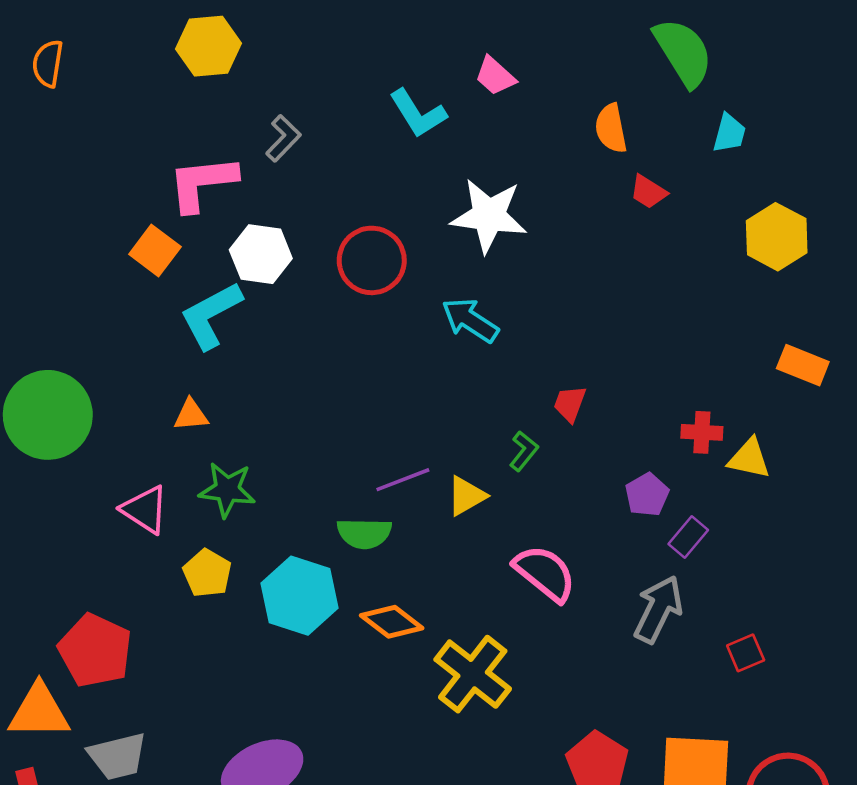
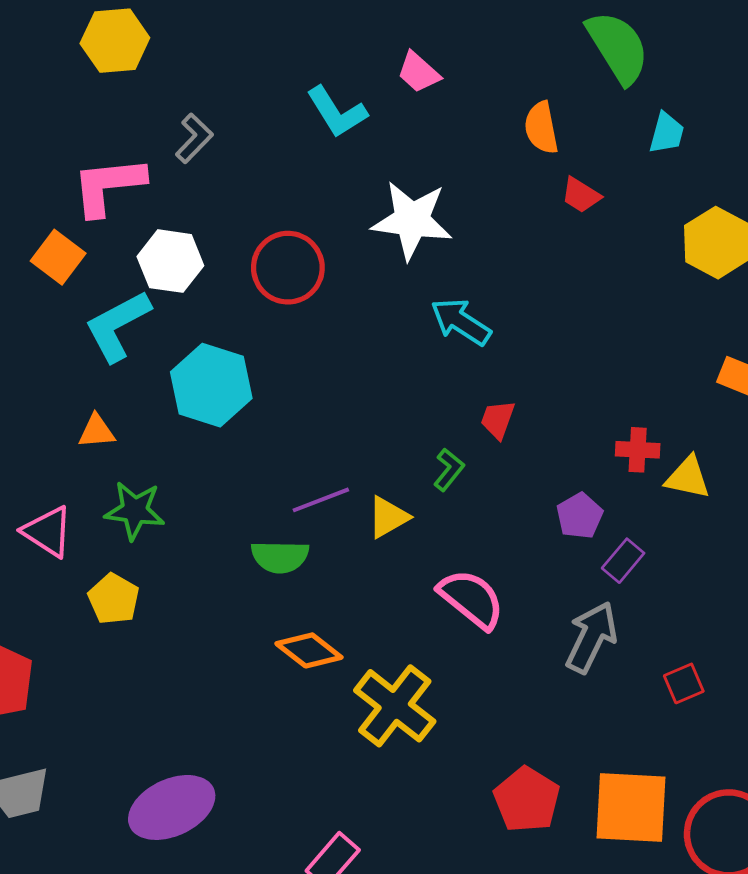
cyan arrow: (470, 320) -> (461, 322), moved
cyan hexagon: (299, 596) -> (211, 385), moved

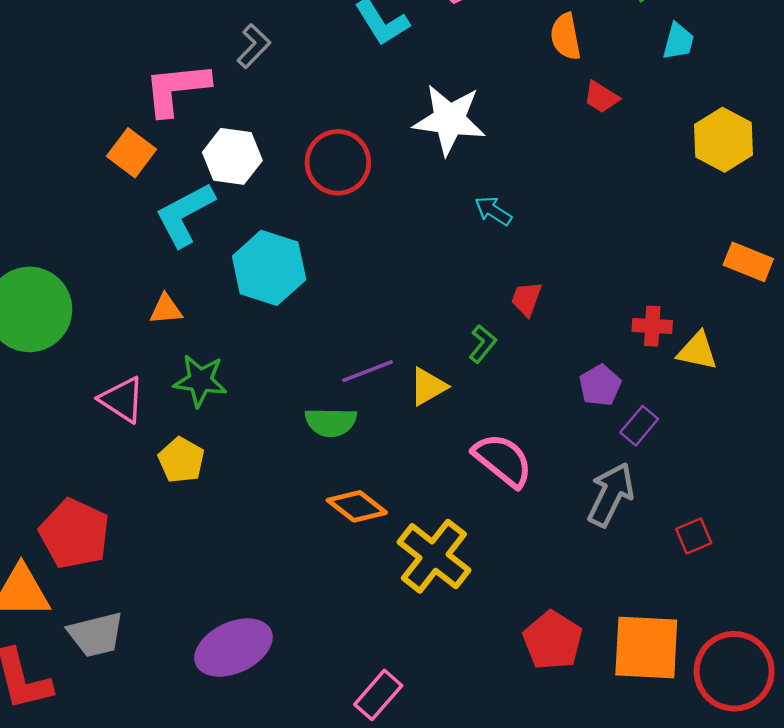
cyan arrow: (461, 322) -> (493, 211), size x0.7

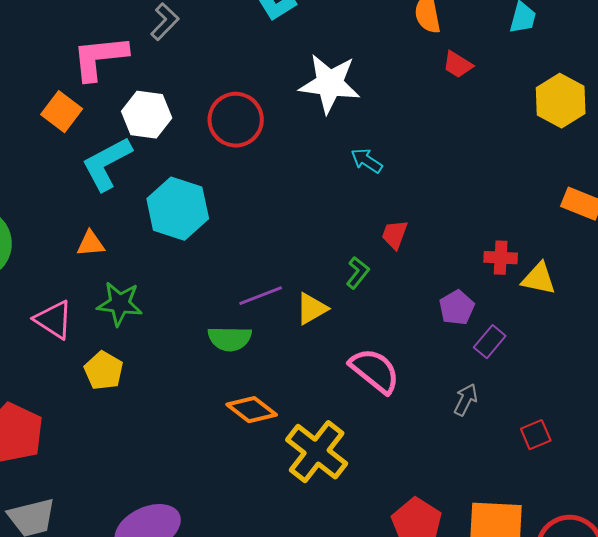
gray arrow: (611, 494) -> (466, 400), size x0.6

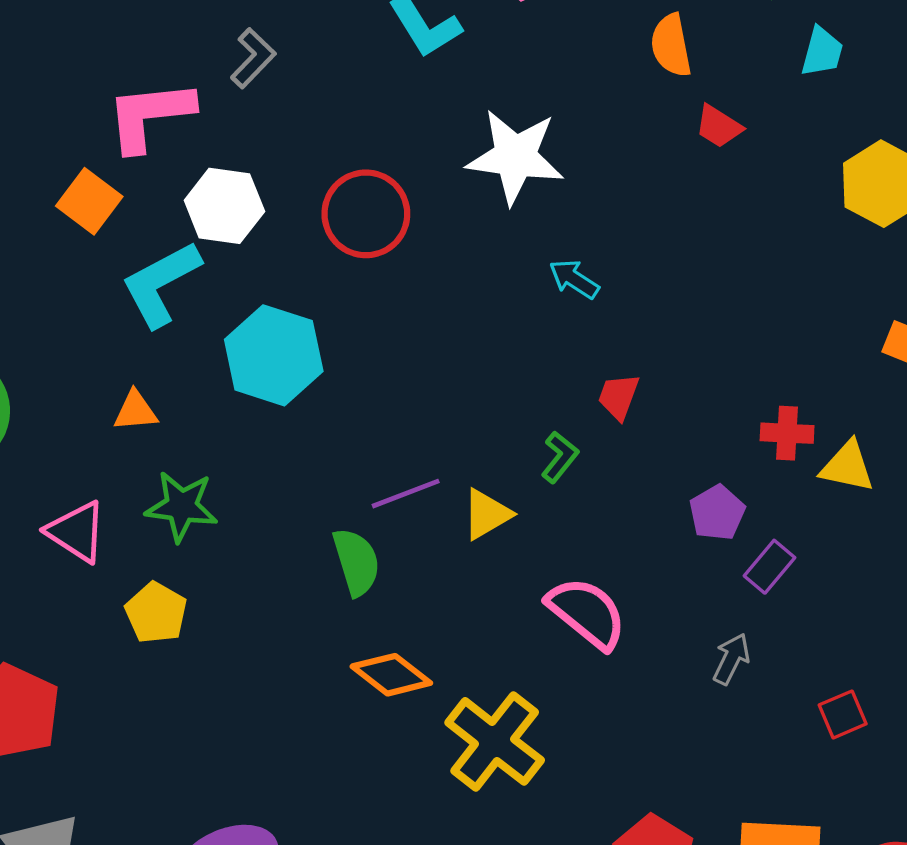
green semicircle: (230, 339) -> (356, 562), turned -108

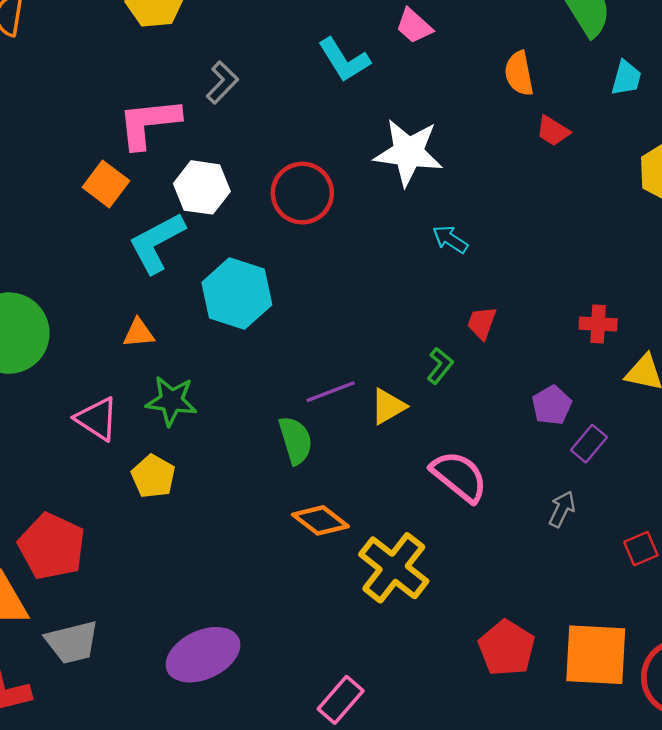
red cross: (787, 433) -> (598, 324), moved

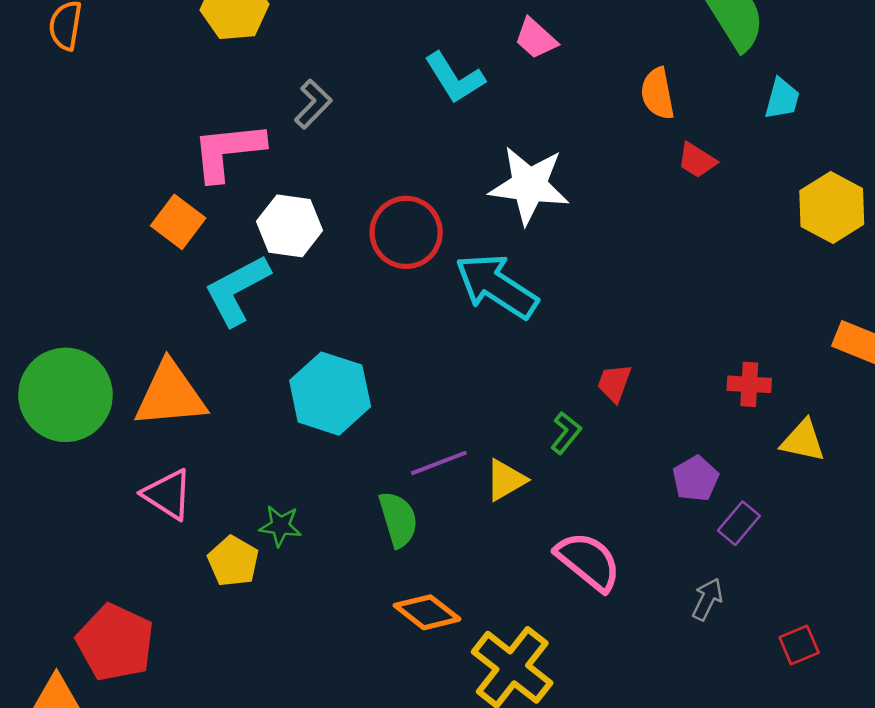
cyan arrow: (450, 239) -> (496, 286), moved, size x2.0
cyan hexagon: (237, 294) -> (330, 394), moved
orange triangle: (139, 333) -> (170, 395), moved, size x2.0
green star: (171, 401) -> (280, 526), moved, size x0.7

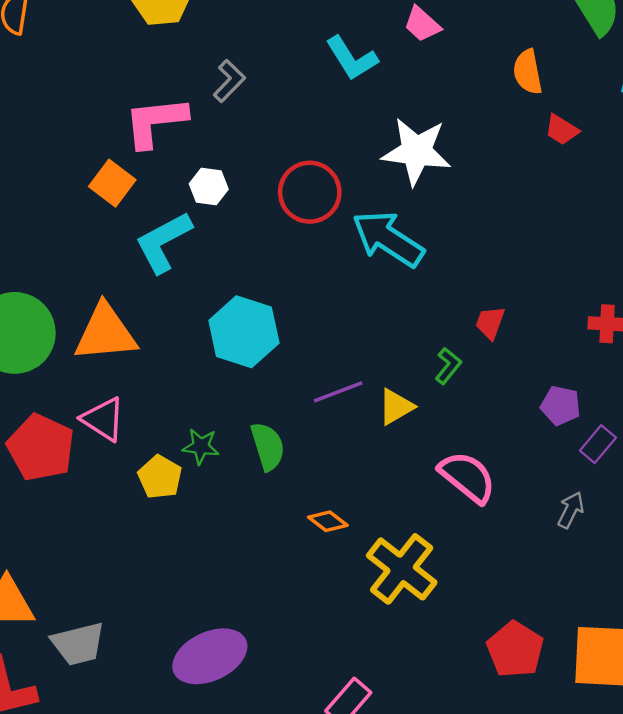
white hexagon: (290, 226) -> (209, 187), size x0.7
purple pentagon: (696, 479) -> (561, 406), turned -30
green semicircle: (398, 519) -> (268, 446), moved
orange diamond: (427, 612) -> (328, 521), size x0.7
red pentagon: (115, 642) -> (41, 448), moved

